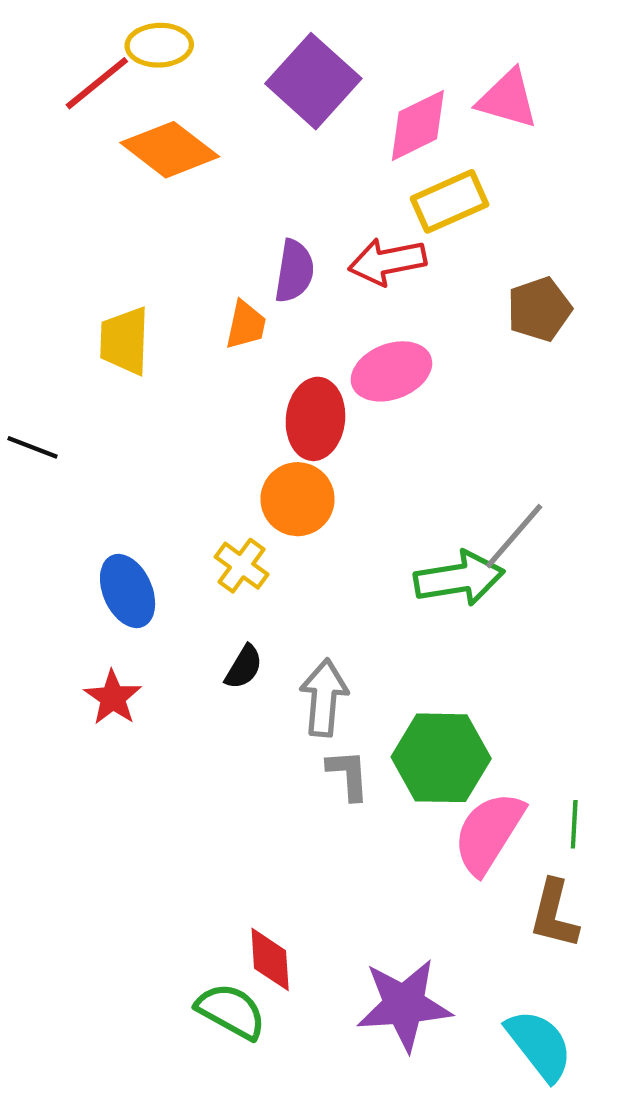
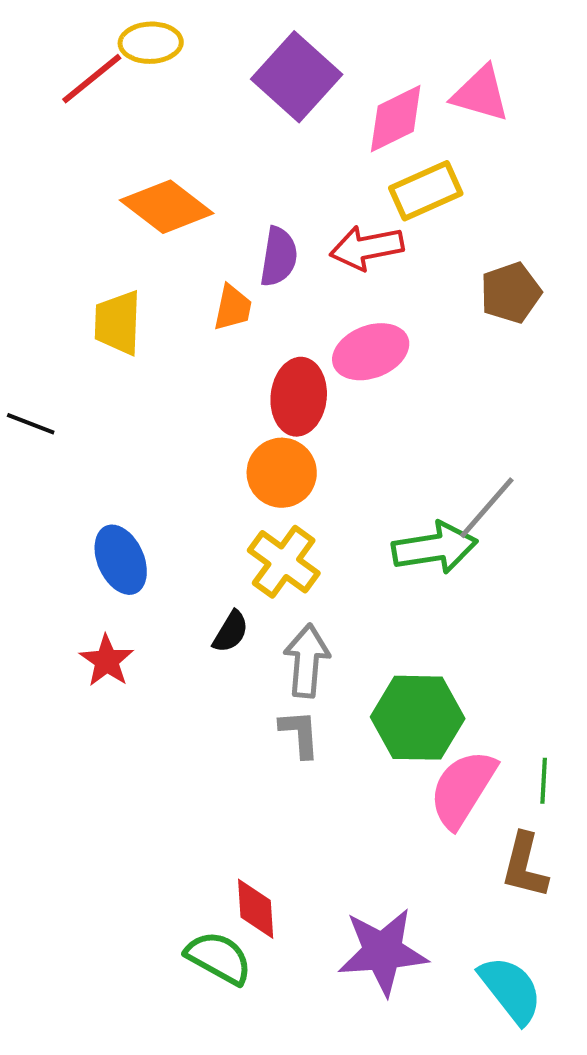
orange diamond: (170, 150) -> (167, 207), moved
yellow cross: (242, 566) -> (284, 562), moved, size x1.4
gray L-shape: (348, 775) -> (300, 734), moved

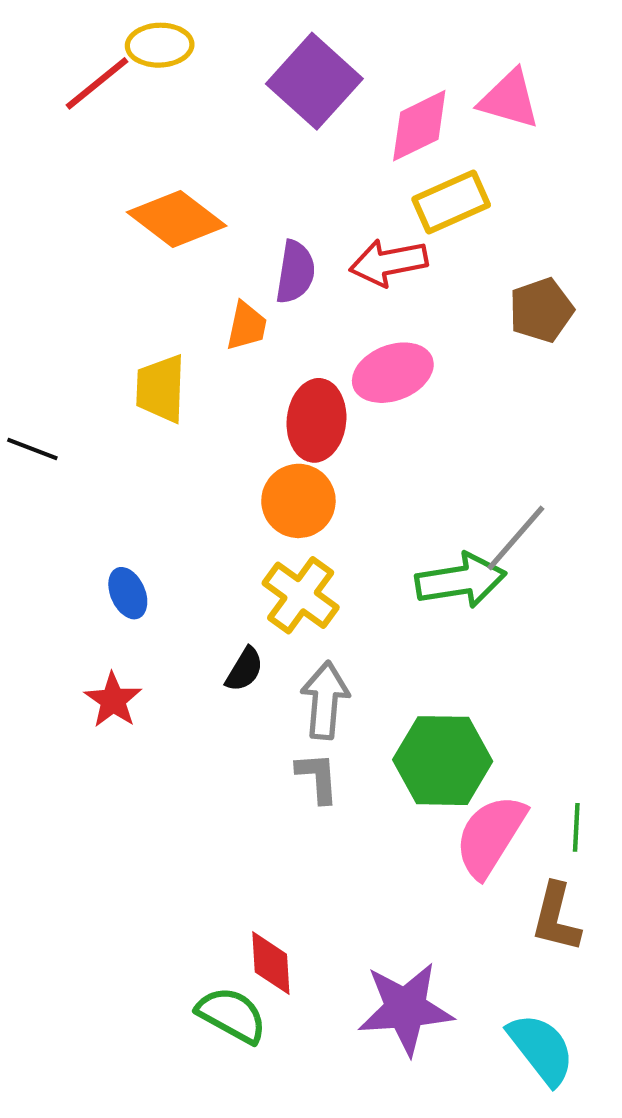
yellow trapezoid: (118, 323) -> (161, 389), moved
blue ellipse: (121, 560) -> (128, 593), size x0.7

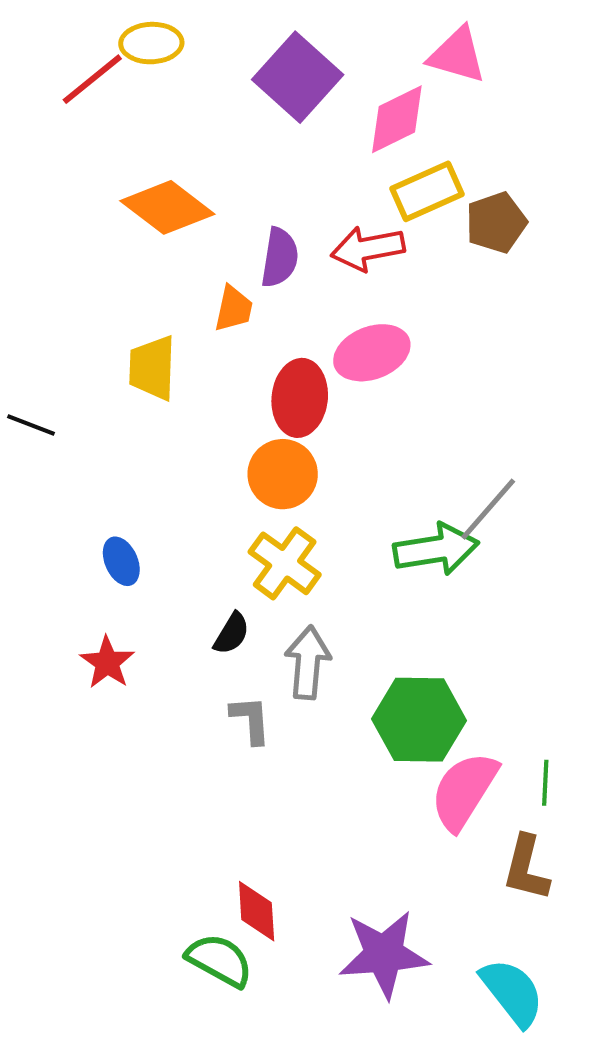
pink triangle: (509, 99) -> (457, 55), moved
brown pentagon: (541, 310) -> (496, 222), moved
gray L-shape: (318, 778) -> (251, 720), moved

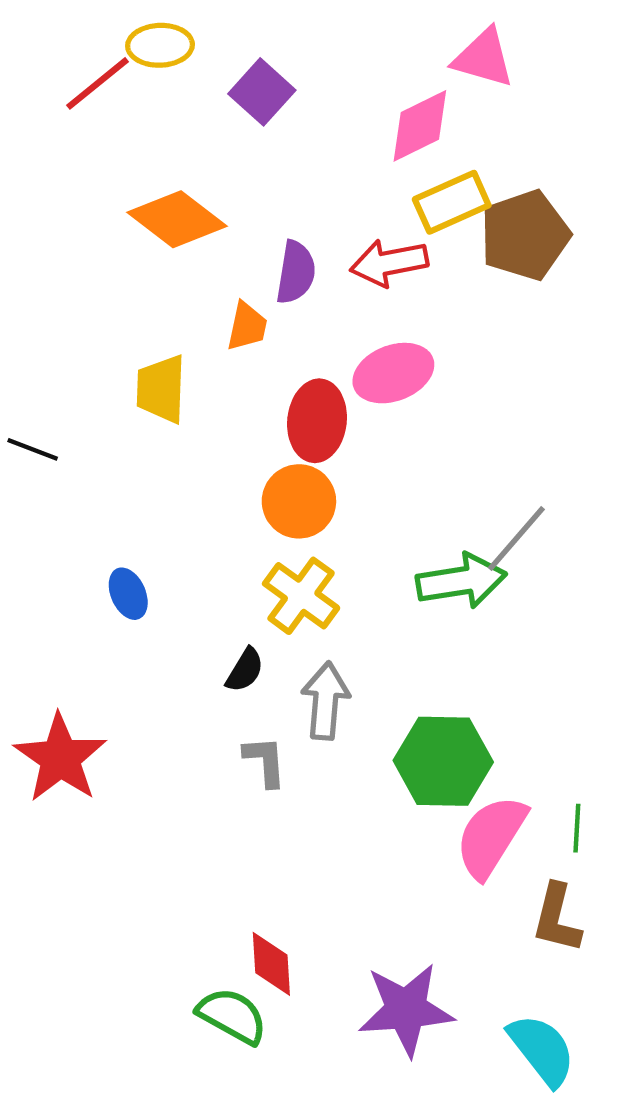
purple square: (298, 77) -> (262, 92), moved, size x0.7
brown pentagon: (496, 222) -> (525, 235), size x1.4
red star: (107, 663) -> (60, 758), moved, size x1.6

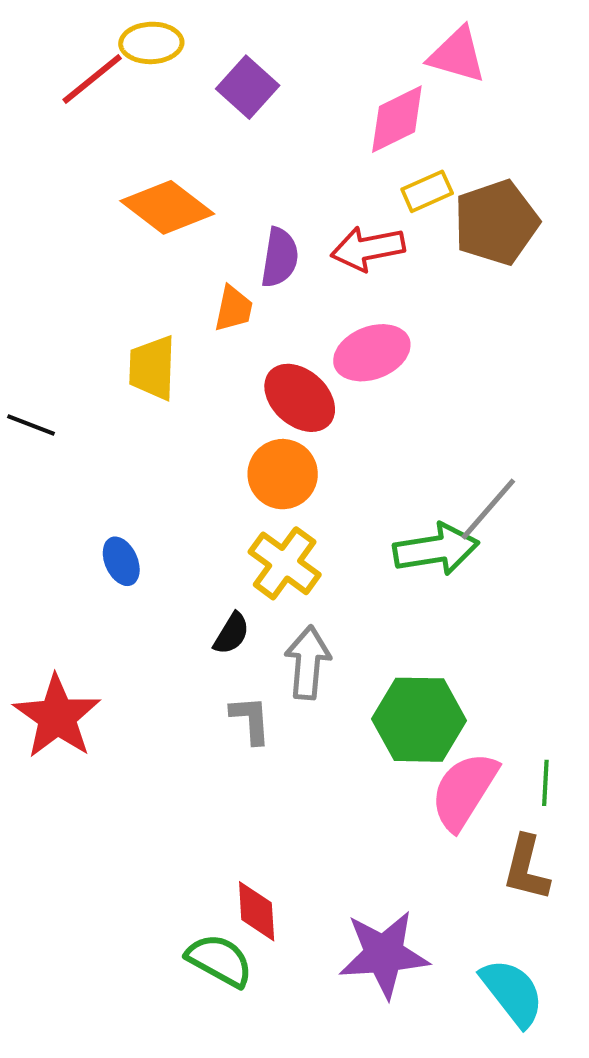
yellow rectangle: (452, 202) -> (427, 191), size x0.7
red ellipse: (317, 421) -> (300, 398), turned -54

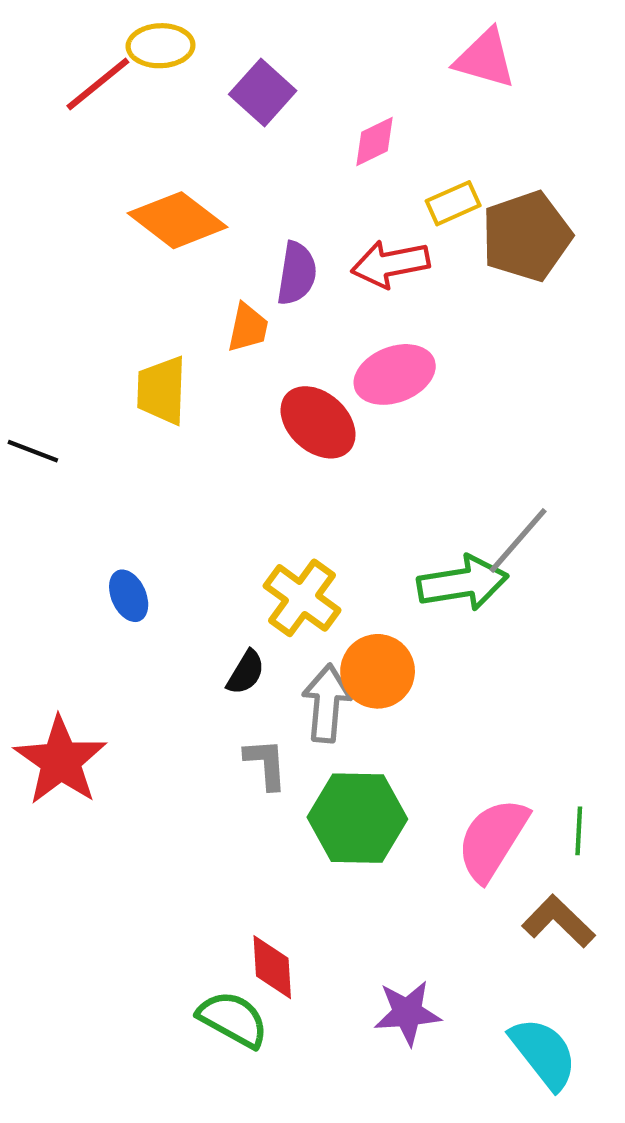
pink diamond: (397, 119) -> (374, 141), moved, size x0.7
orange circle: (283, 474) -> (378, 671), moved
green hexagon: (419, 720) -> (357, 818), moved
brown L-shape: (526, 868) -> (558, 921), turned 120
purple star: (384, 954) -> (407, 1013), size x0.7

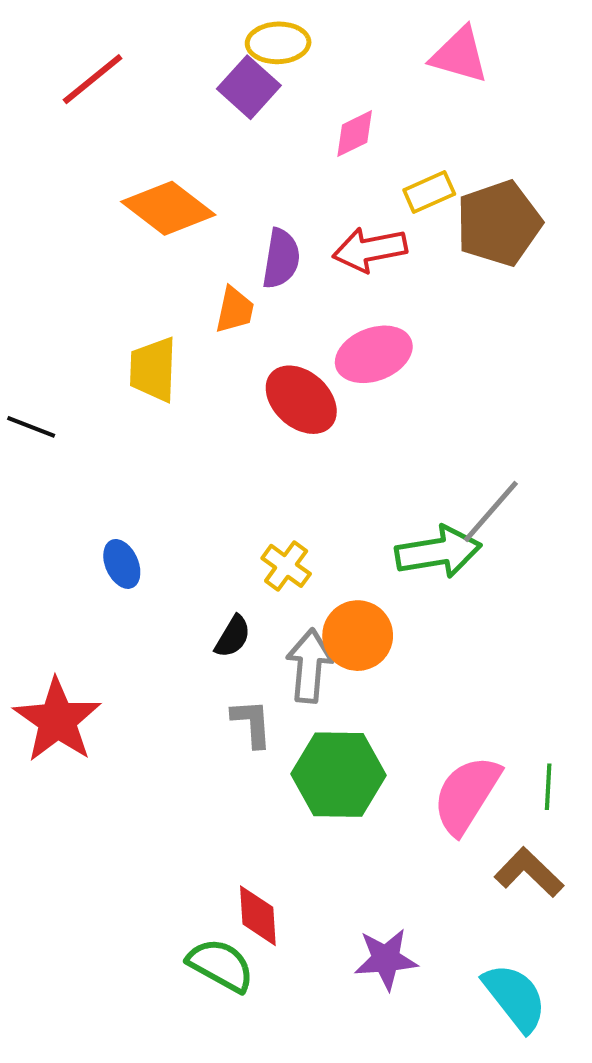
yellow ellipse: (161, 46) -> (278, 43), moved
yellow cross: (302, 598) -> (286, 566), size x0.7

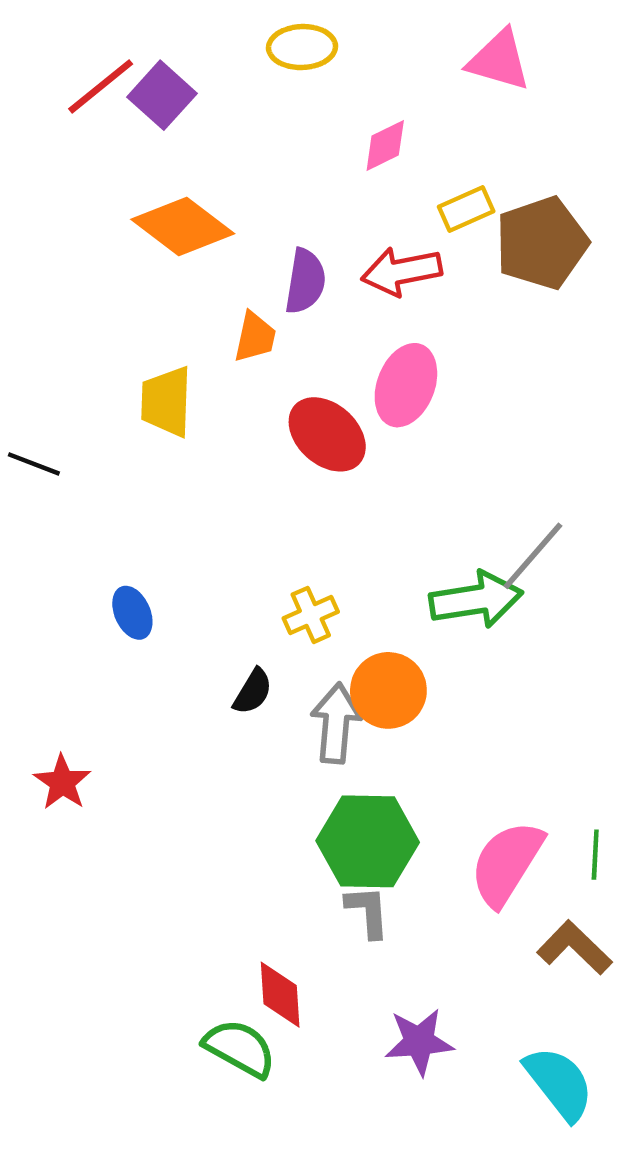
purple square: (249, 87) -> (162, 95), moved
pink ellipse: (374, 354) -> (406, 385), turned -48
yellow cross: (286, 566) -> (311, 615), turned 30
red star: (57, 720) -> (62, 782), size x0.6
gray L-shape: (252, 723) -> (368, 911), moved

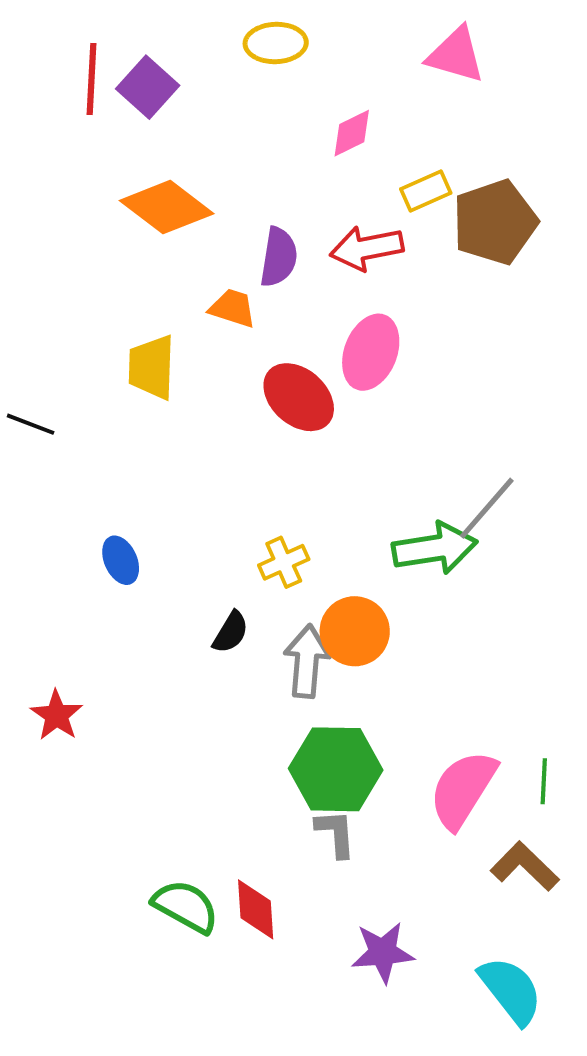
red line: (101, 86) -> (92, 79), turned -48
orange trapezoid: (255, 337) -> (233, 308), turned -84
green semicircle: (240, 1048) -> (186, 906), moved

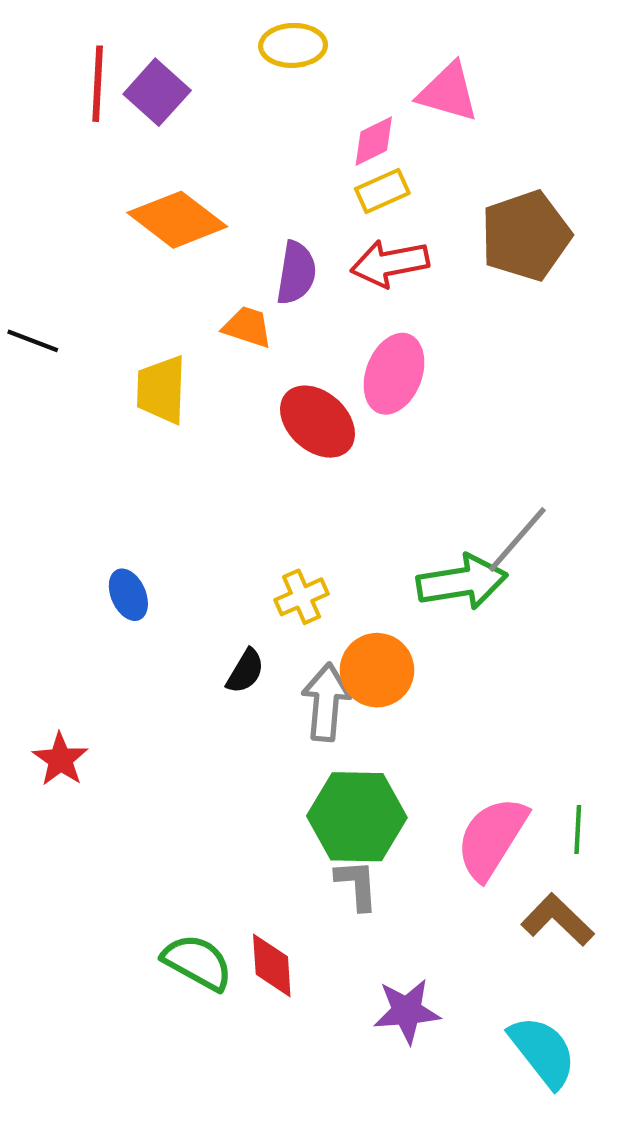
pink triangle: (456, 55) -> (448, 92), moved
yellow rectangle: (426, 191) -> (382, 191), moved
black line: (31, 424) -> (33, 341), moved

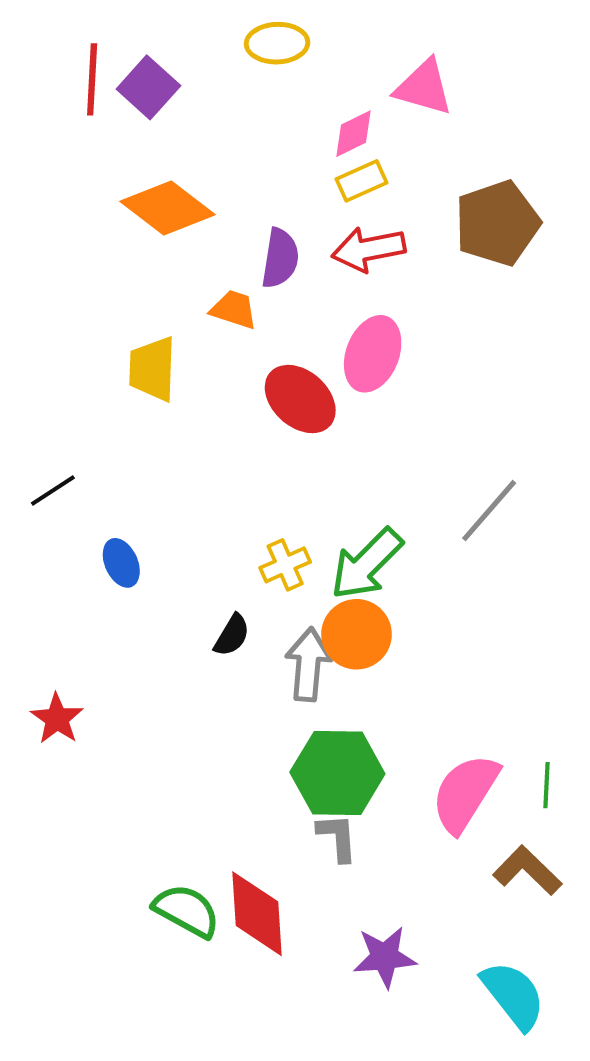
black line: (33, 341) -> (53, 490), moved, turned -54
green arrow: (462, 582) -> (367, 564), moved, turned 144
red diamond: (272, 965) -> (257, 914), size x1.4

